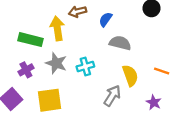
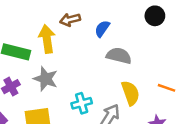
cyan cross: (85, 67) -> (82, 103), moved

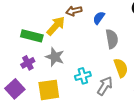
yellow arrow: (47, 39) -> (56, 26), turned 50
gray semicircle: (119, 56) -> (112, 39), turned 66

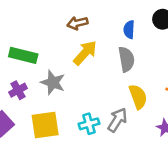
blue semicircle: (99, 18) -> (129, 30), moved, turned -32
yellow arrow: (56, 26) -> (85, 53), moved
cyan cross: (83, 76) -> (89, 124), moved

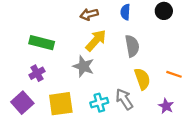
blue semicircle: (129, 30) -> (125, 12), moved
gray star: (53, 82) -> (83, 66), moved
gray arrow: (117, 120) -> (124, 99), turned -65

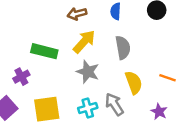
green rectangle: (42, 43) -> (44, 51), moved
gray star: (83, 66) -> (88, 72), moved

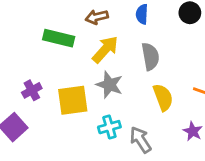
green rectangle: (44, 51) -> (59, 38), moved
gray arrow: (114, 104) -> (140, 140), moved
yellow square: (47, 109) -> (73, 100), moved

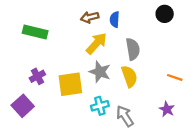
blue semicircle: (142, 14) -> (115, 20), moved
green rectangle: (59, 38) -> (35, 32), moved
yellow semicircle: (163, 97) -> (129, 76), moved

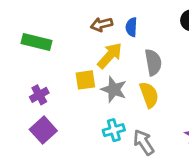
yellow square: (70, 84) -> (85, 80), moved, size x0.7
purple square: (23, 106) -> (43, 130), moved

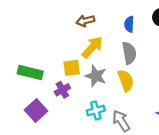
blue semicircle: (131, 27) -> (129, 24), moved
green rectangle: (37, 42) -> (30, 73), moved
purple cross: (39, 95) -> (62, 90), moved

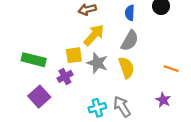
gray semicircle: (129, 53) -> (130, 41), turned 40
cyan cross: (96, 111) -> (97, 108), moved

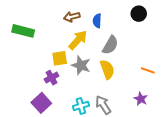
blue semicircle: (130, 13) -> (97, 21), moved
green rectangle: (34, 60) -> (23, 31), moved
purple square: (39, 97) -> (41, 103), moved

